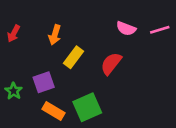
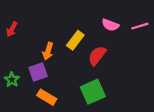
orange arrow: (55, 35) -> (48, 51), moved
yellow rectangle: (74, 57) -> (75, 40), moved
green square: (87, 107) -> (93, 92), moved

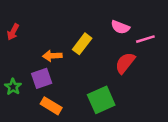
pink line: (140, 26) -> (145, 39), moved
orange arrow: (48, 51) -> (52, 56), turned 70
red semicircle: (97, 56) -> (125, 63), moved

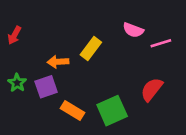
red semicircle: (125, 63) -> (152, 89), moved
green star: (13, 87) -> (17, 83), moved
orange rectangle: (51, 106) -> (72, 111), moved

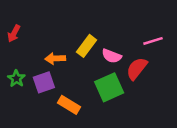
pink semicircle: (133, 30) -> (112, 56), moved
red semicircle: (152, 89) -> (137, 69), moved
green square: (112, 111) -> (109, 87), moved

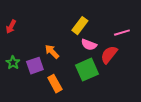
yellow rectangle: (87, 46) -> (80, 26), moved
orange arrow: (55, 58) -> (52, 52), moved, turned 49
orange rectangle: (69, 105) -> (55, 84), turned 30

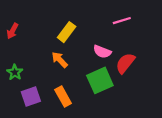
yellow rectangle: (80, 26) -> (67, 32), moved
pink line: (122, 33) -> (122, 21), moved
purple square: (35, 66) -> (31, 97), moved

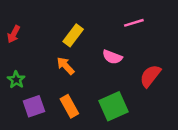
red semicircle: (125, 63) -> (150, 76), moved
green square: (100, 80) -> (114, 106), moved

